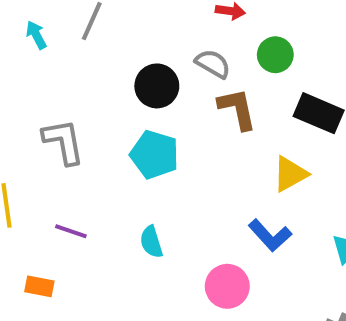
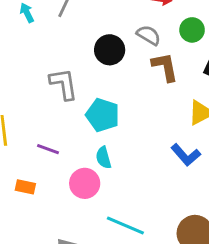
gray L-shape: (63, 142) -> (64, 84), moved
cyan pentagon: (154, 155) -> (103, 115), moved
pink circle: (227, 286) -> (85, 183), moved

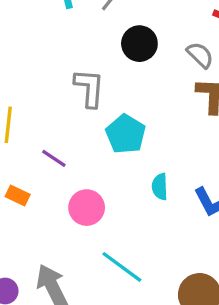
black circle: (110, 50) -> (139, 44), moved
cyan semicircle: (103, 158) -> (160, 187), moved

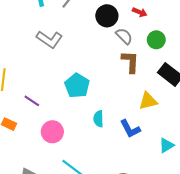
black circle: (139, 44) -> (107, 16), moved
gray L-shape: (89, 88) -> (49, 39), moved, turned 120

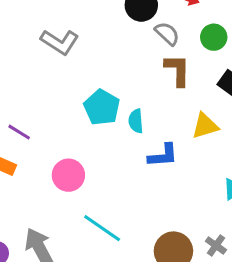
purple line: (32, 101) -> (19, 132), moved
cyan semicircle: (98, 119) -> (136, 121), moved
blue L-shape: (130, 129) -> (163, 155), moved, turned -65

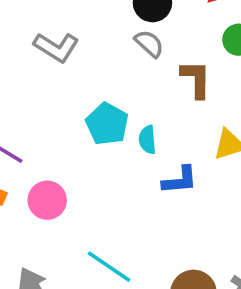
gray semicircle: (167, 33) -> (149, 44), moved
pink circle: (68, 175) -> (47, 200), moved

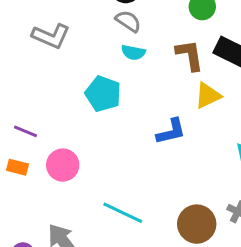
brown L-shape: (196, 79) -> (190, 55), moved
cyan semicircle: (147, 140) -> (133, 52), moved, turned -65

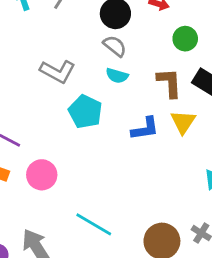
gray L-shape: (51, 36) -> (58, 71), moved
yellow triangle: (208, 95) -> (183, 122), turned -36
blue L-shape: (171, 131) -> (145, 129), moved

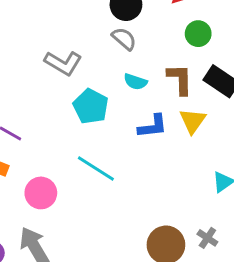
cyan semicircle: (117, 76) -> (135, 82), moved
pink circle: (42, 175) -> (41, 193), moved
cyan line: (94, 224) -> (96, 169), moved

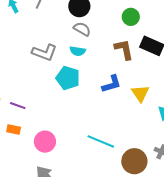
cyan semicircle: (135, 82) -> (78, 51), moved
yellow triangle: (193, 121) -> (140, 93), moved
cyan line: (96, 169) -> (101, 141), moved

